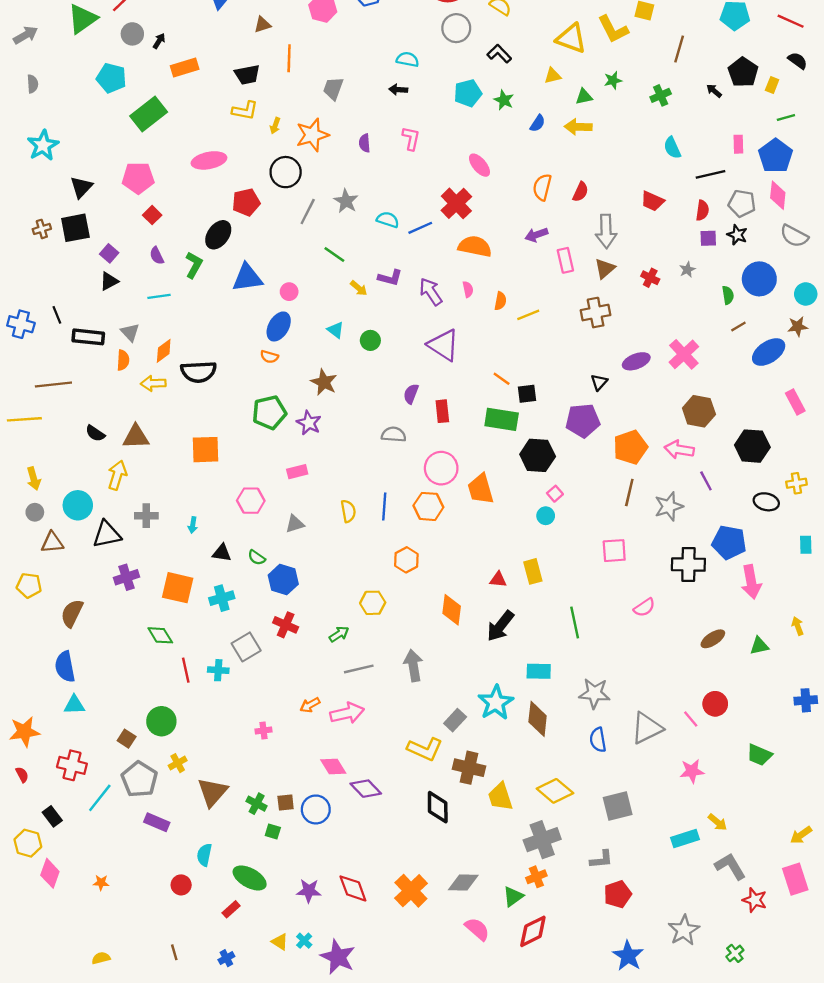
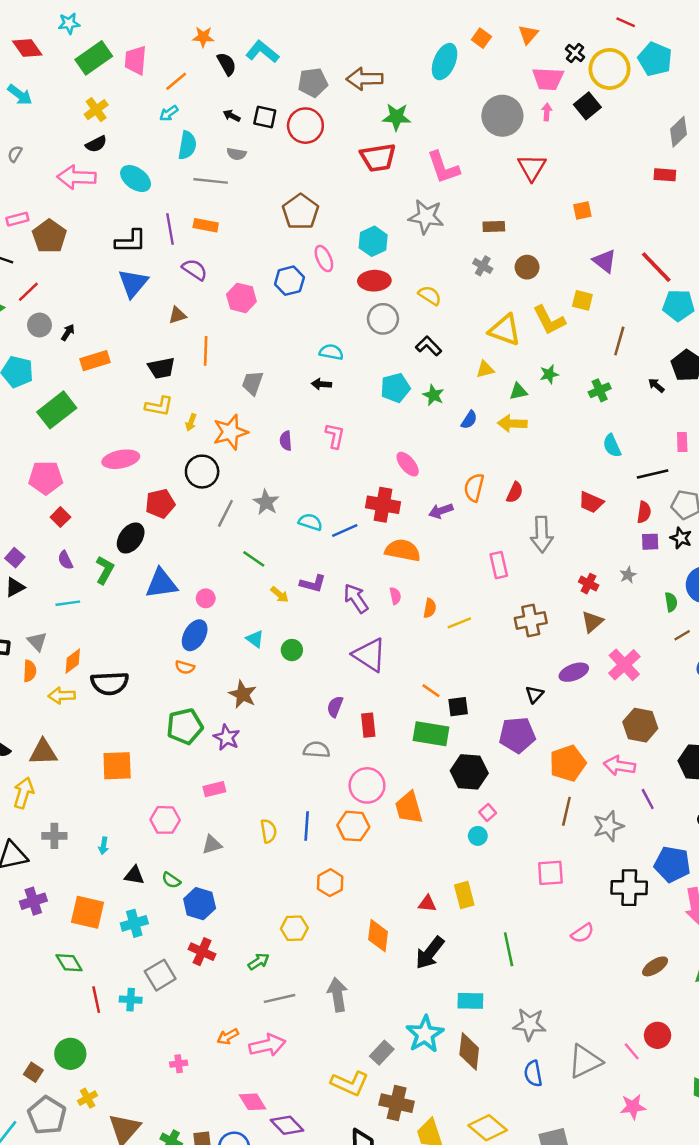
red cross: (456, 203) -> (383, 505), turned -36
purple arrow: (536, 235) -> (441, 511), moved
brown triangle: (605, 268) -> (592, 622), moved

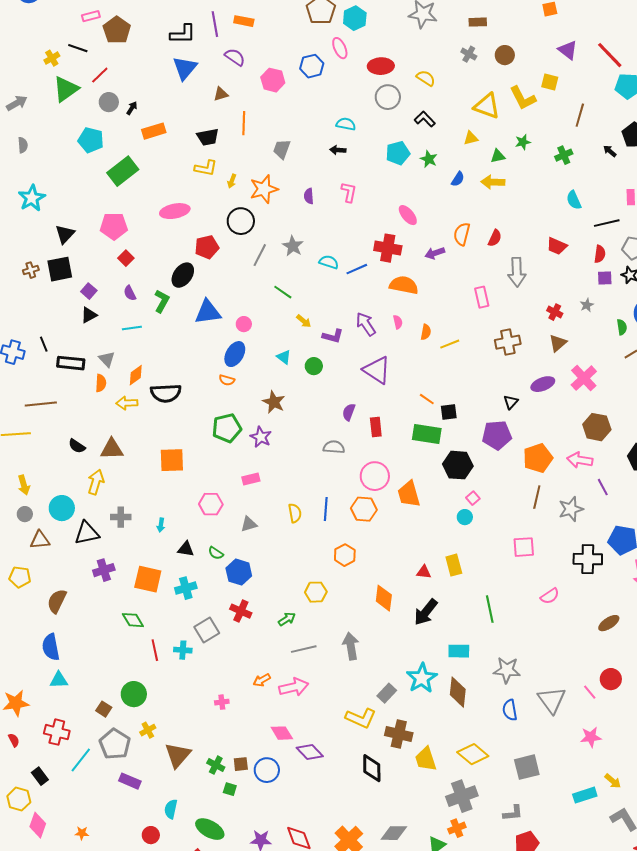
cyan hexagon: (373, 241) -> (355, 18), moved
purple L-shape: (313, 584) -> (333, 336), moved
gray triangle: (585, 1061) -> (552, 700), turned -40

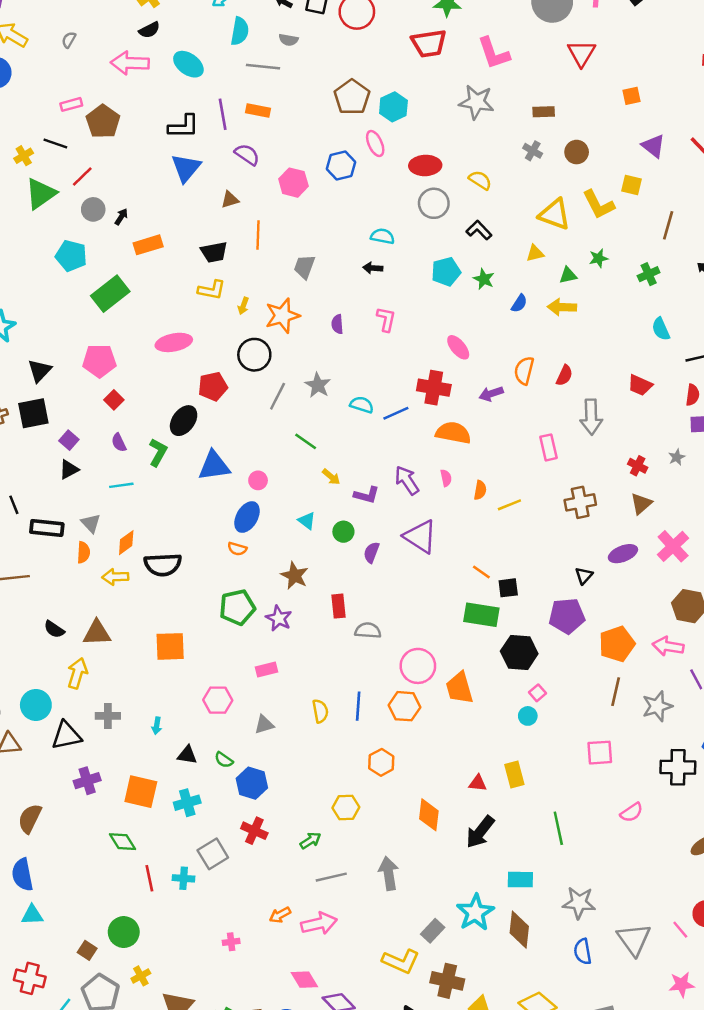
purple semicircle: (349, 412) -> (372, 552), moved
red rectangle: (376, 427) -> (339, 606), moved

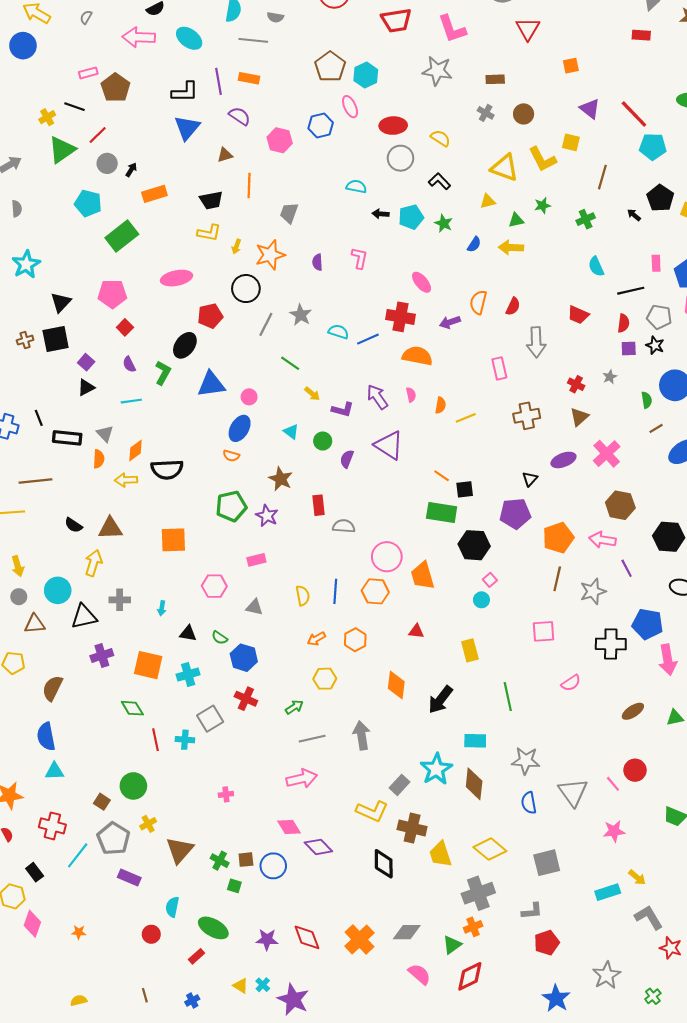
black arrow: (373, 268) -> (381, 214), moved
gray triangle: (264, 725) -> (254, 607), turned 30
red triangle: (478, 783) -> (416, 631), moved
orange arrow: (280, 915) -> (316, 639), moved

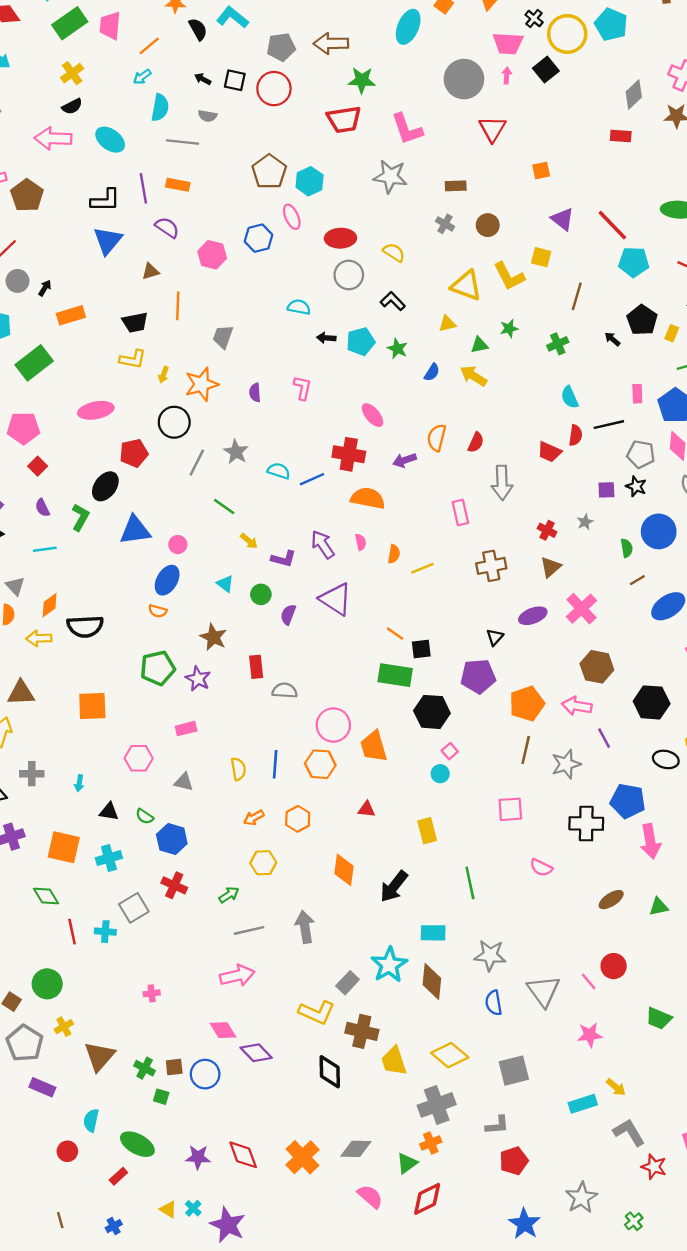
yellow arrow: (511, 248) -> (473, 376), turned 30
red semicircle: (623, 323) -> (576, 435), moved
pink semicircle: (571, 683) -> (541, 867), turned 60

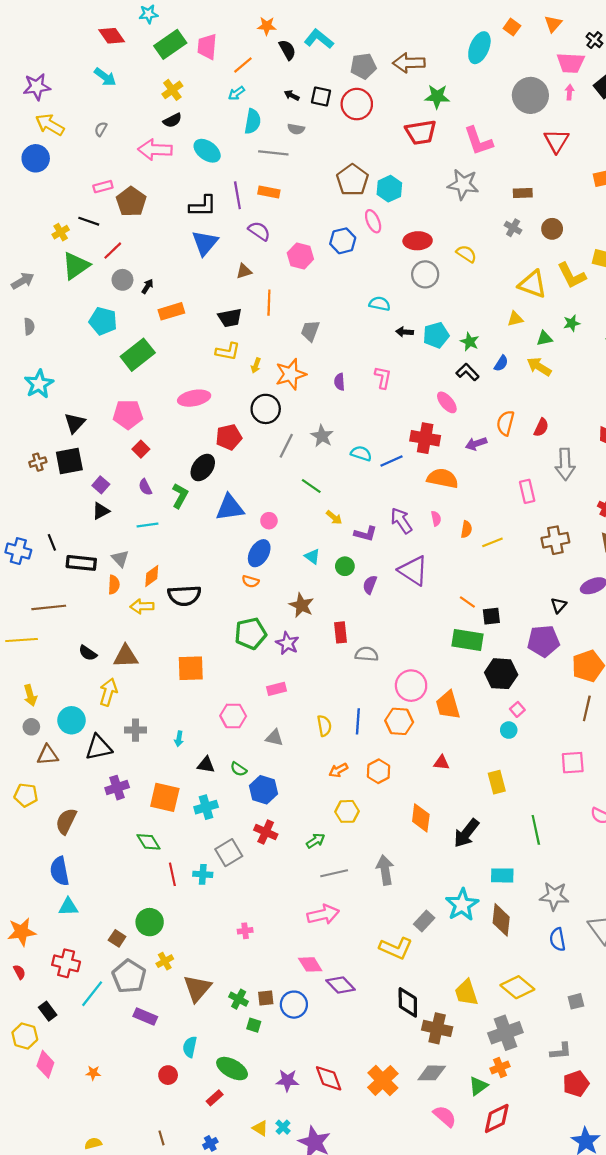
black L-shape: (393, 301) -> (467, 372), moved
brown cross: (362, 1031) -> (437, 1028), moved
gray square: (514, 1071) -> (576, 1001), size x0.6

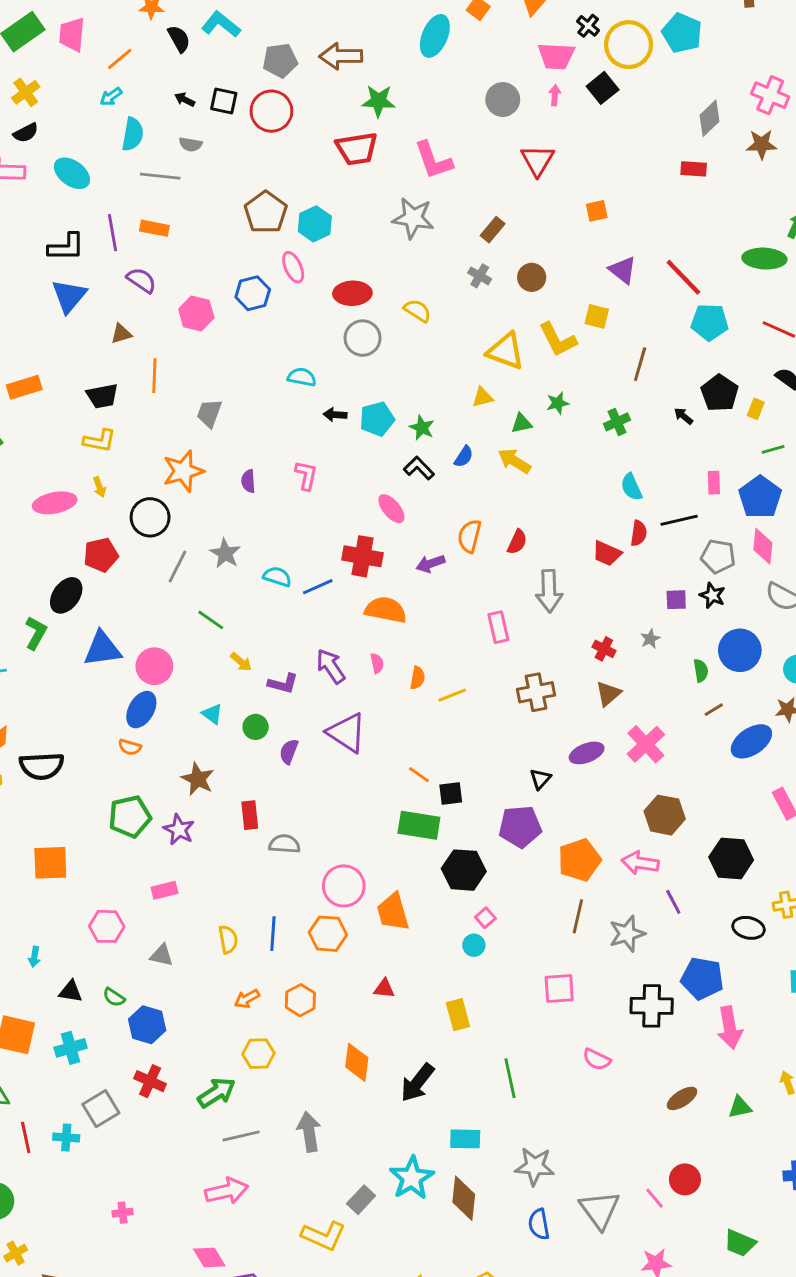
gray circle: (530, 95) -> (503, 100), size x0.7
brown rectangle: (523, 193) -> (493, 230), turned -48
yellow arrow: (256, 366) -> (99, 487), moved, turned -40
pink circle: (269, 521) -> (154, 666), size x1.6
green arrow: (316, 841) -> (217, 1093), size x1.5

